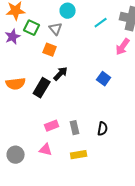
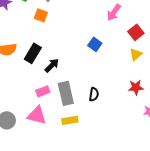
black arrow: (61, 74) -> (52, 65), moved
gray rectangle: (75, 128) -> (66, 93), size x1.6
pink triangle: (46, 150) -> (37, 115), size x1.5

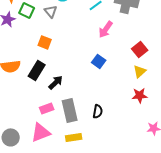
pink arrow: (114, 12) -> (106, 29), moved
orange square: (41, 15) -> (45, 42), moved
red star: (136, 87) -> (140, 95), moved
pink triangle: (37, 115) -> (41, 132), turned -35

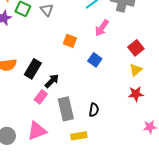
orange square: (45, 42) -> (70, 41), moved
pink rectangle: (47, 108) -> (41, 97), moved, turned -32
yellow rectangle: (74, 137) -> (79, 136), moved

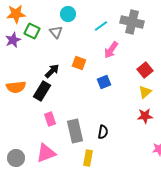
blue square: (95, 60) -> (104, 82), turned 32
black arrow: (52, 81) -> (52, 71), moved
pink rectangle: (41, 97) -> (50, 119), turned -56
yellow rectangle: (79, 136) -> (88, 158), turned -70

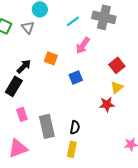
red star: (145, 116) -> (107, 104), moved
yellow rectangle: (88, 158) -> (72, 149), moved

